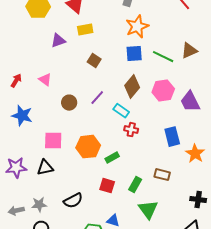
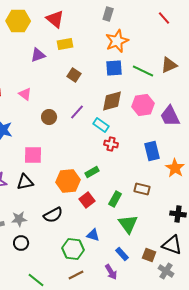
brown diamond: (132, 87) -> (112, 101), turned 35
orange hexagon: (88, 147) -> (68, 181), moved
red square: (107, 186) -> (87, 200), turned 35

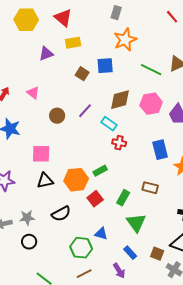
blue square: (114, 68) -> (105, 66), moved
black triangle: (25, 182) -> (45, 181), moved

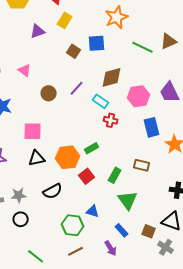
yellow rectangle: (73, 43) -> (65, 20), turned -49
pink hexagon: (151, 104) -> (139, 96), moved

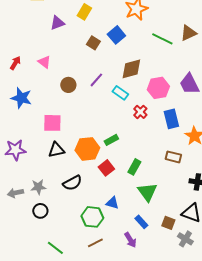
blue square: (97, 43) -> (116, 35), turned -36
red cross: (111, 120) -> (140, 112), moved, turned 32
brown rectangle: (142, 165) -> (173, 157), moved

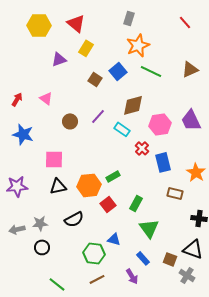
green line: (162, 39) -> (151, 71), moved
blue rectangle: (171, 119) -> (163, 162), moved

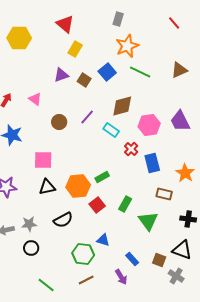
yellow hexagon: (39, 25) -> (19, 38), moved
purple triangle: (59, 59) -> (61, 75), moved
green triangle: (149, 228) -> (148, 221), moved

